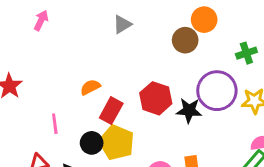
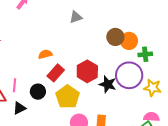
orange circle: (204, 20) -> (129, 41), moved
green cross: (246, 53) -> (145, 54), moved
pink line: (55, 124) -> (15, 85), moved
yellow pentagon: (117, 142) -> (67, 97), moved

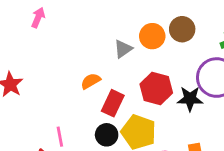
gray triangle: (76, 17) -> (123, 49), moved
orange circle: (129, 41) -> (152, 36), moved
black circle: (38, 92) -> (107, 135), moved

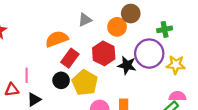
orange circle: (152, 36) -> (117, 27), moved
orange semicircle: (91, 81) -> (57, 39), size x1.5

